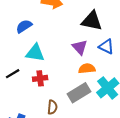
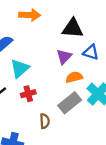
purple triangle: (80, 47) -> (64, 57), turned 35
cyan triangle: (35, 53) -> (20, 68), turned -42

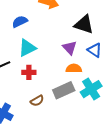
purple triangle: (64, 57) -> (70, 48), turned -42
brown semicircle: (45, 121) -> (37, 101), turned 48

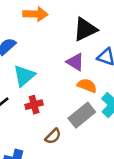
black triangle: (84, 24) -> (85, 29), turned -30
orange semicircle: (74, 68) -> (87, 86), turned 35

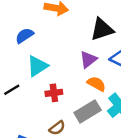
purple triangle: (75, 62) -> (88, 59), turned 42
red cross: (34, 105) -> (54, 93), moved

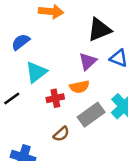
orange semicircle: (96, 84) -> (79, 87), moved, turned 144

